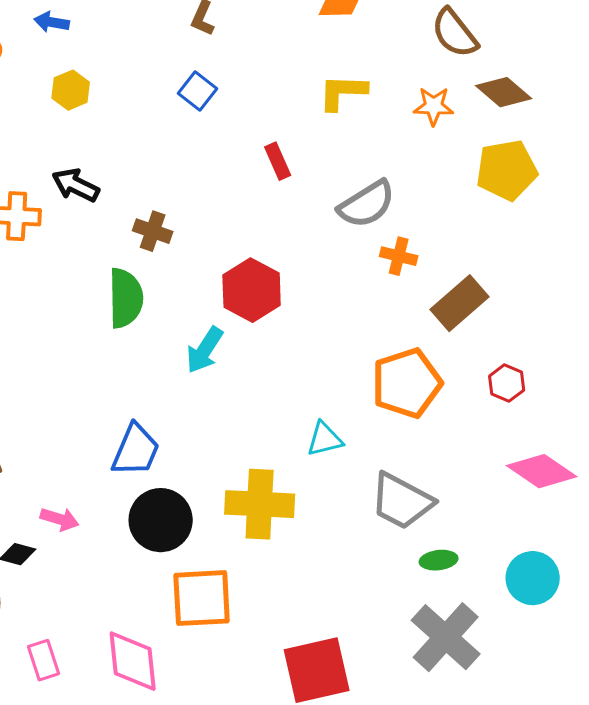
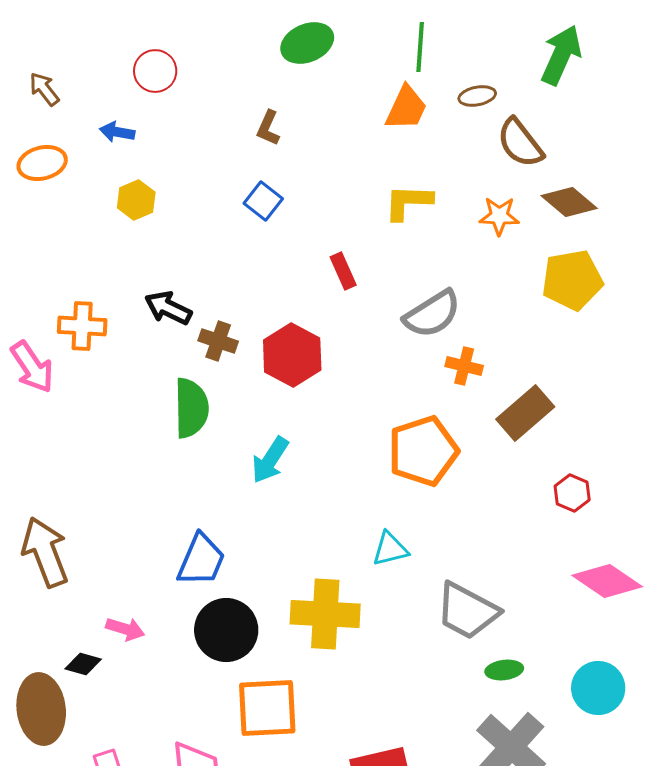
black arrow: (76, 185) -> (168, 308), moved
red hexagon: (252, 290) -> (292, 355), moved
orange pentagon: (407, 383) -> (423, 451), moved

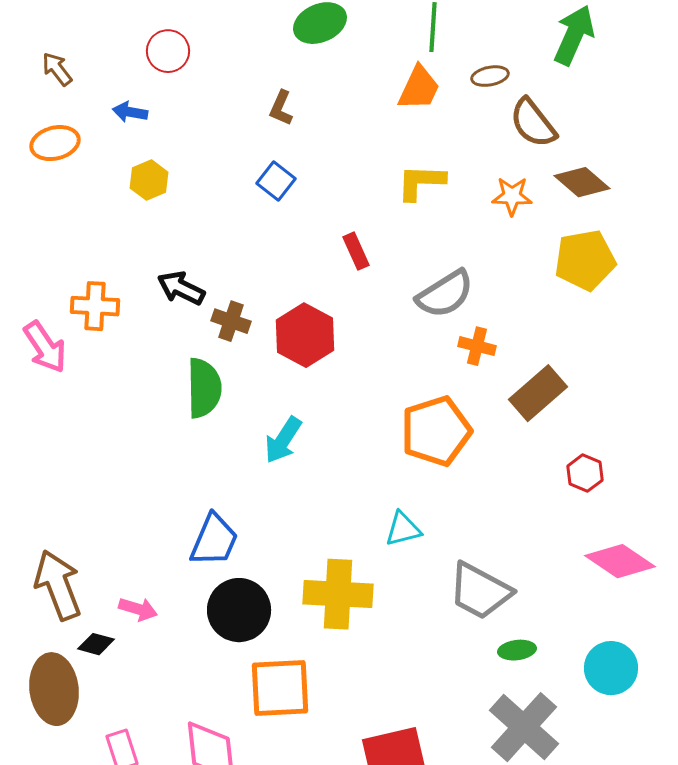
brown arrow: (45, 552) -> (58, 585), moved

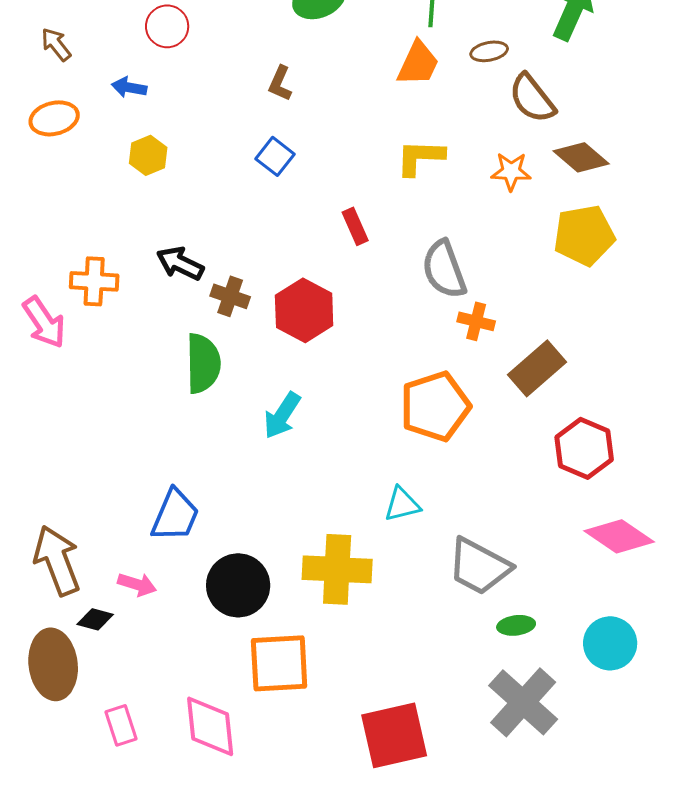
gray semicircle: (445, 294) -> (444, 269), turned 102
red hexagon: (585, 473) -> (584, 448), size x1.6
blue trapezoid: (214, 540) -> (175, 515), moved

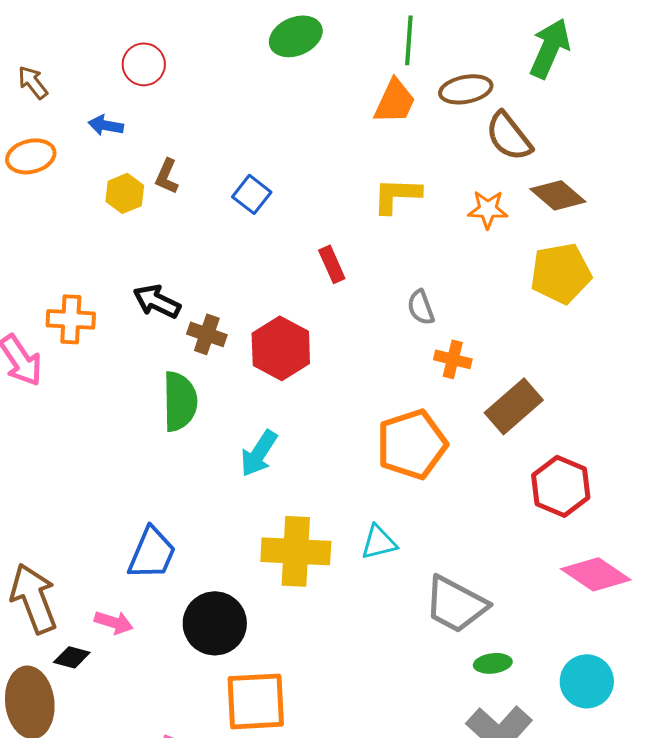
brown ellipse: (489, 51) -> (466, 89), size x1.4
brown L-shape: (280, 83) -> (167, 176), moved
gray semicircle: (444, 269) -> (421, 307), size x0.6
yellow cross: (337, 569) -> (296, 551), moved

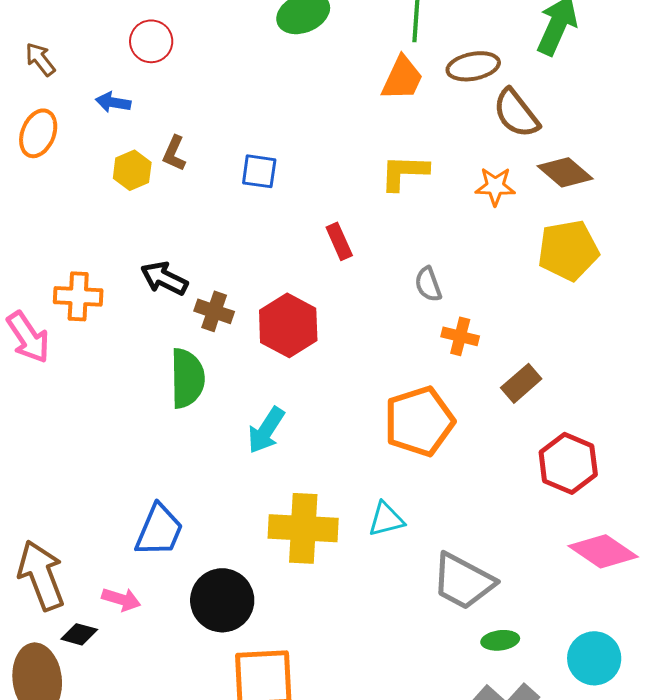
orange ellipse: (31, 156) -> (38, 133), turned -54
blue square: (252, 194) -> (259, 171), turned -30
brown rectangle: (514, 406) -> (521, 383), size x0.7

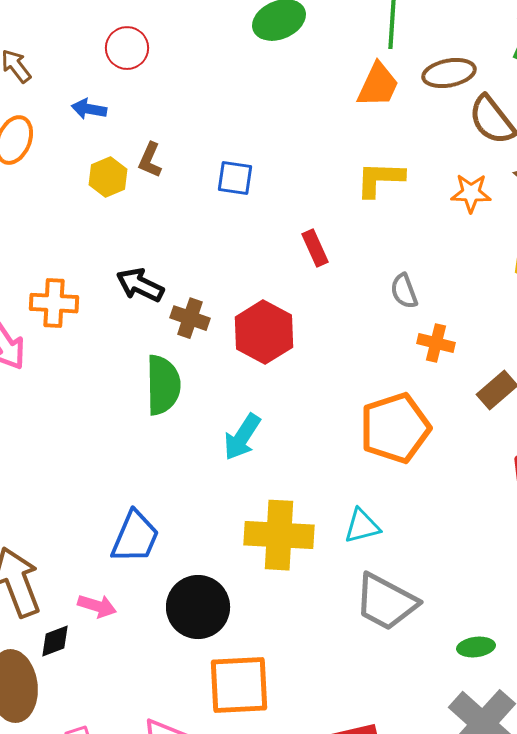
gray trapezoid: (463, 581) -> (386, 602), moved
black diamond: (79, 634) -> (55, 641), turned -36

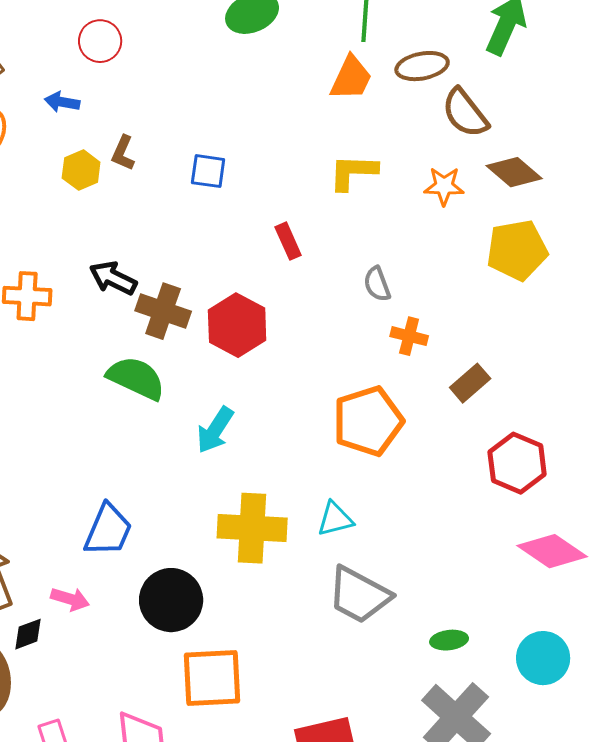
brown cross: (190, 318) -> (163, 311), size x1.4
green semicircle: (163, 385) -> (136, 378), turned -64

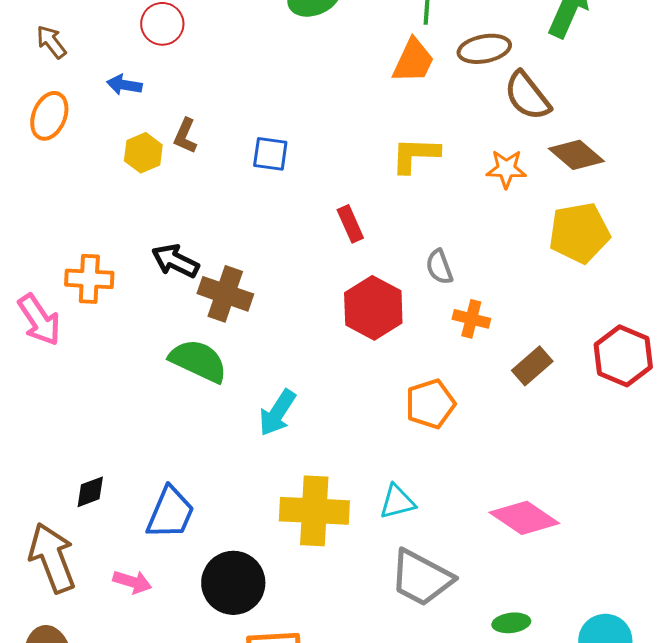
red hexagon: (237, 325) -> (373, 308), moved
orange pentagon: (368, 421) -> (430, 404), size x0.7
red hexagon: (517, 463) -> (623, 356), moved
pink diamond: (552, 551) -> (524, 518), moved
black diamond: (28, 634) -> (90, 492), moved

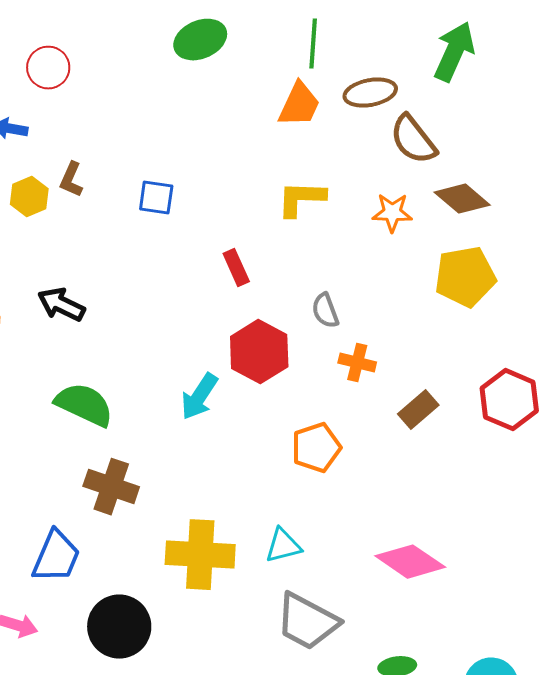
brown cross: (225, 294) -> (111, 487), moved
cyan arrow: (277, 413) -> (199, 397), moved

